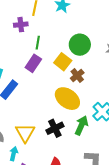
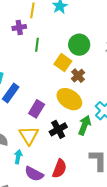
purple rectangle: (33, 63) -> (37, 109), moved

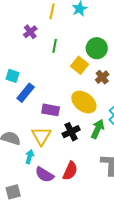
purple cross: (19, 27) -> (30, 32), moved, turned -32
brown cross: (78, 76) -> (102, 77), moved
purple rectangle: (37, 109) -> (51, 110), turned 66

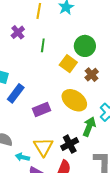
purple rectangle: (51, 110) -> (41, 110), turned -30
black cross: (71, 132) -> (70, 144), moved
yellow triangle: (41, 136) -> (43, 147), moved
cyan arrow: (30, 157) -> (22, 157), turned -88

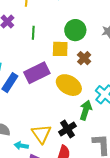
yellow square: (68, 64) -> (60, 49), turned -30
purple rectangle: (41, 110) -> (37, 73), moved, size x1.4

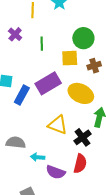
brown cross: (84, 58) -> (94, 66), turned 32
yellow triangle: (41, 134) -> (58, 125), moved, turned -30

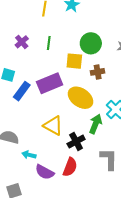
purple cross: (15, 34) -> (22, 42), moved

